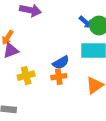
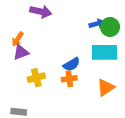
blue arrow: (86, 22) -> (97, 24), turned -56

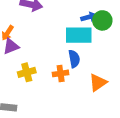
cyan rectangle: (105, 52) -> (79, 35), moved
blue semicircle: (72, 64) -> (74, 59), moved, turned -70

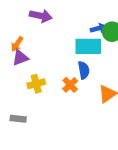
orange cross: (61, 73) -> (70, 85), turned -35

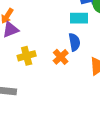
cyan rectangle: (88, 46) -> (79, 18), size x0.7

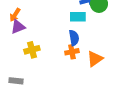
orange cross: (61, 57) -> (72, 52), moved, turned 32

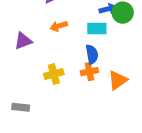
orange arrow: (15, 15) -> (59, 26), moved, turned 40
yellow cross: (32, 50) -> (54, 74), moved

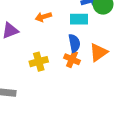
orange cross: (89, 72) -> (72, 59), turned 35
orange triangle: (118, 80) -> (98, 52), moved

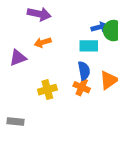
orange arrow: (43, 17) -> (43, 42), moved

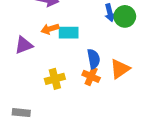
blue arrow: (99, 27) -> (110, 13), turned 91
cyan rectangle: (89, 46) -> (69, 33), moved

